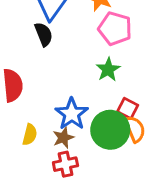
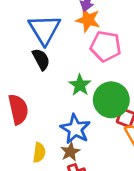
green star: (108, 70) -> (80, 85), moved
green circle: (110, 130) -> (111, 100), moved

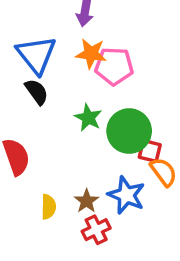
orange star: (88, 20) -> (91, 54), moved
blue star: (75, 129) -> (126, 195), moved

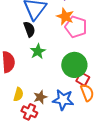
green star: (88, 118) -> (38, 51), moved
blue star: (126, 195) -> (63, 100), turned -30
red cross: (96, 230) -> (29, 112), moved, turned 35

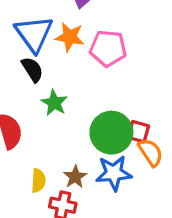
orange star: (65, 16) -> (70, 37), moved
green circle: (74, 65) -> (111, 133), moved

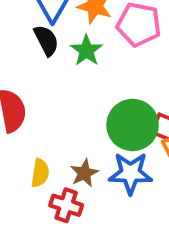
green star: (54, 103) -> (86, 51), moved

